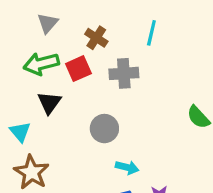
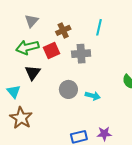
brown cross: (96, 38) -> (63, 30), turned 32
cyan arrow: (127, 167) -> (93, 96), moved

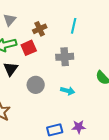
gray cross: (81, 54) -> (65, 57), moved
gray circle: (68, 89) -> (36, 85), moved

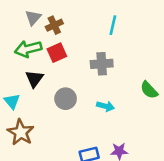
brown cross: (40, 29) -> (54, 25), moved

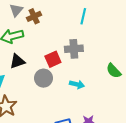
red square: (57, 53) -> (53, 59), moved
black triangle: (34, 79) -> (17, 61), turned 35

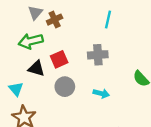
red square: (53, 59) -> (59, 59), moved
black triangle: (17, 61) -> (36, 68), turned 35

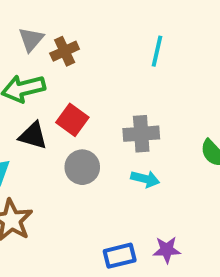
gray cross: (98, 55) -> (141, 134), moved
red square: (59, 59) -> (72, 120), turned -30

